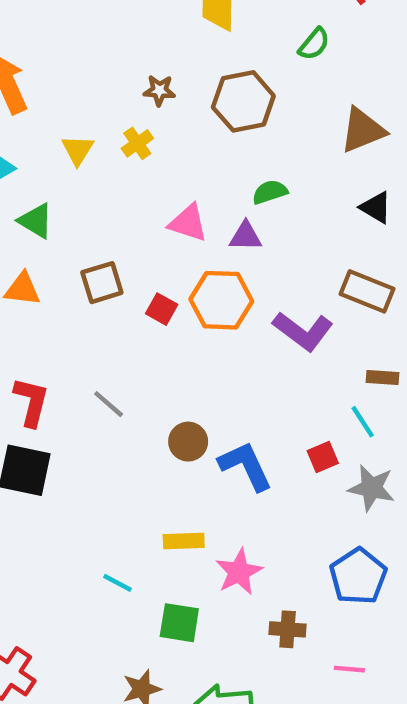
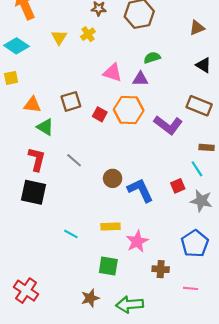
brown triangle: (363, 130) -> (197, 28), size x0.7
green triangle: (36, 221) -> (45, 127), moved
cyan line: (117, 583) -> (71, 234), moved

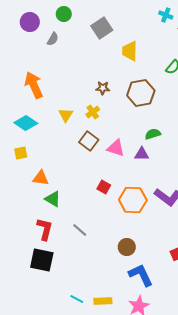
brown square: (71, 101) -> (89, 141), moved, turned -36
orange hexagon: (129, 110) -> (133, 200), moved
brown circle: (113, 178) -> (127, 247), moved
blue L-shape: (140, 190) -> (141, 275), moved
yellow rectangle: (110, 226) -> (103, 301), moved

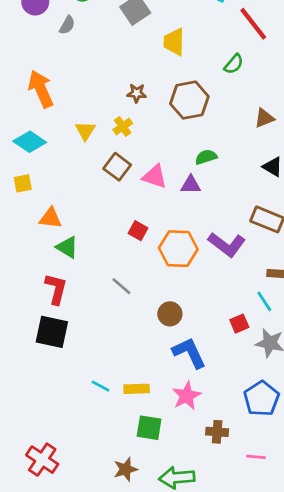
gray line: (80, 230) -> (121, 286), moved

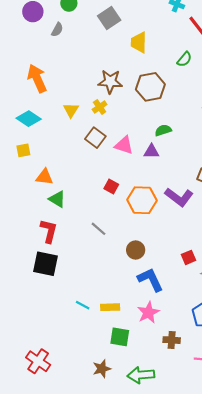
brown star: (137, 93) -> (110, 82), size x1.6

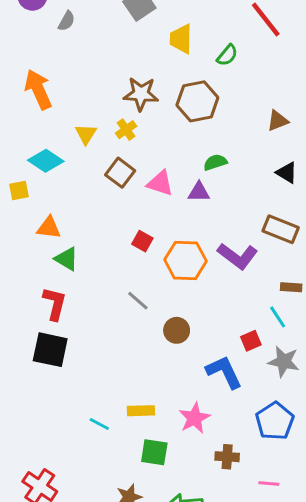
green semicircle: (184, 59) -> (227, 55), moved
cyan diamond: (29, 119) -> (46, 161), moved
gray line: (99, 229) -> (138, 301), moved
blue L-shape: (150, 280) -> (224, 372), moved
cyan line: (83, 305) -> (99, 424), moved

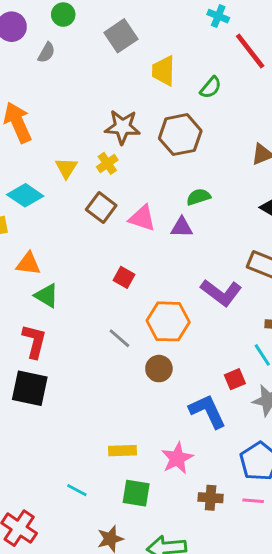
orange hexagon: (186, 260) -> (168, 321), moved
cyan line: (99, 424) -> (77, 490), moved
pink line: (269, 483) -> (253, 501), moved

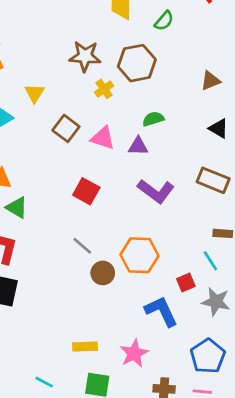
yellow cross: (107, 163) -> (104, 89), moved
red square: (124, 277) -> (86, 191), size x1.4
purple L-shape: (221, 293) -> (156, 191), moved
orange hexagon: (168, 321) -> (140, 255), moved
brown circle: (159, 369) -> (103, 273), moved

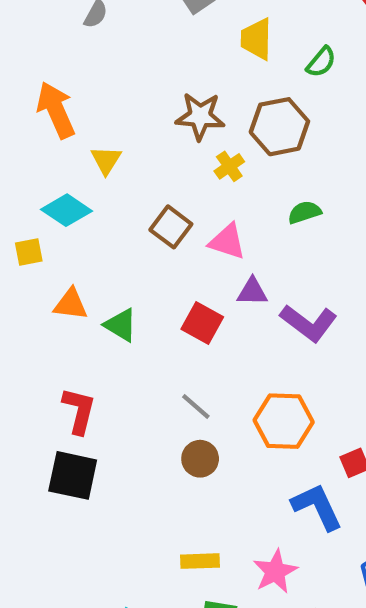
yellow triangle: (35, 93) -> (106, 160), moved
purple triangle: (138, 146) -> (252, 292), moved
green triangle: (17, 208) -> (121, 325), moved
brown circle: (103, 273) -> (200, 459), moved

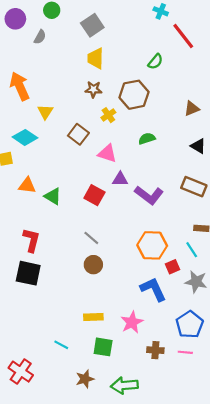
yellow trapezoid: (256, 39) -> (96, 58), moved
brown star: (200, 116) -> (93, 89), size x0.7
brown square: (171, 227) -> (78, 134), moved
orange hexagon: (284, 421) -> (152, 245), moved

